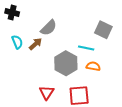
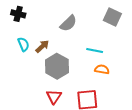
gray semicircle: (49, 28) -> (68, 23), moved
gray square: (103, 30) -> (112, 17), moved
gray hexagon: (66, 63) -> (57, 66), moved

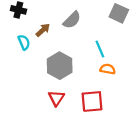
brown arrow: (42, 46) -> (43, 30), moved
cyan line: (95, 51) -> (100, 49), turned 56

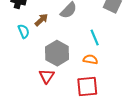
orange semicircle: (108, 69) -> (90, 59), moved
red triangle: (56, 98) -> (47, 76), moved

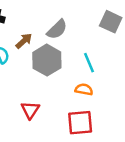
gray hexagon: (57, 53) -> (47, 60), moved

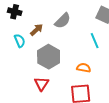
gray hexagon: (47, 60) -> (49, 57), moved
cyan line: (89, 63) -> (95, 41), moved

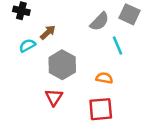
gray semicircle: (63, 21) -> (99, 22), moved
cyan semicircle: (20, 41) -> (27, 46), turned -96

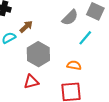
cyan line: (117, 46) -> (85, 38), turned 63
red triangle: (54, 97) -> (31, 82), turned 42

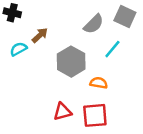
gray hexagon: (38, 54) -> (71, 62), moved
red triangle: (31, 82) -> (62, 112), moved

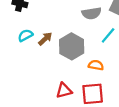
gray semicircle: (94, 24) -> (92, 13), turned 36
brown arrow: (40, 35) -> (45, 39), moved

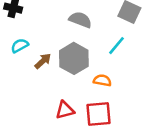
gray semicircle: (92, 13) -> (80, 20), moved, turned -150
brown arrow: (45, 39) -> (43, 61), moved

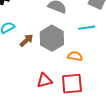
cyan line: (116, 46) -> (87, 28), turned 42

